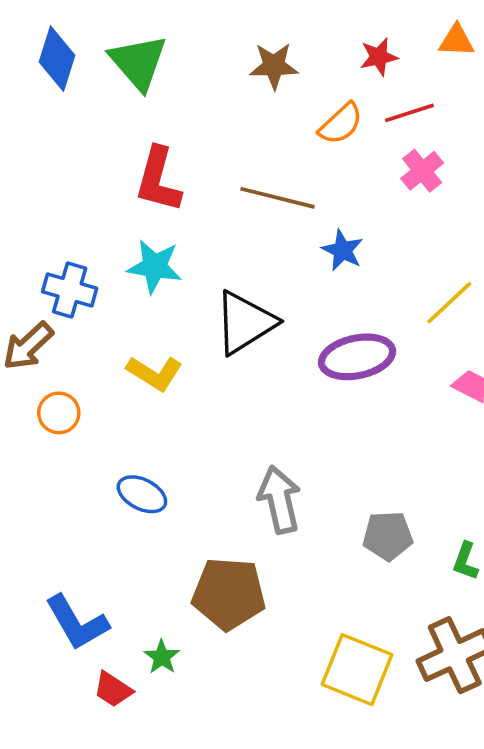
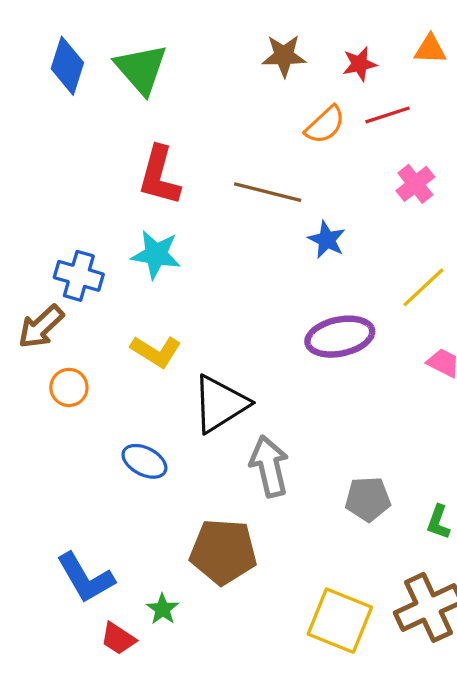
brown star: (274, 66) -> (284, 56), moved
pink cross: (422, 171) -> (415, 184), moved
black triangle: (245, 323) -> (220, 404), moved

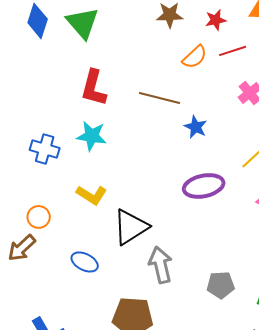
brown arrow: (41, 327) -> (22, 248), moved

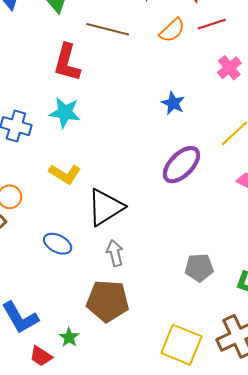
brown line: (160, 98) -> (108, 29), moved
purple ellipse: (204, 186) -> (181, 165), turned -33
gray arrow: (161, 265) -> (115, 253), moved, size x0.7

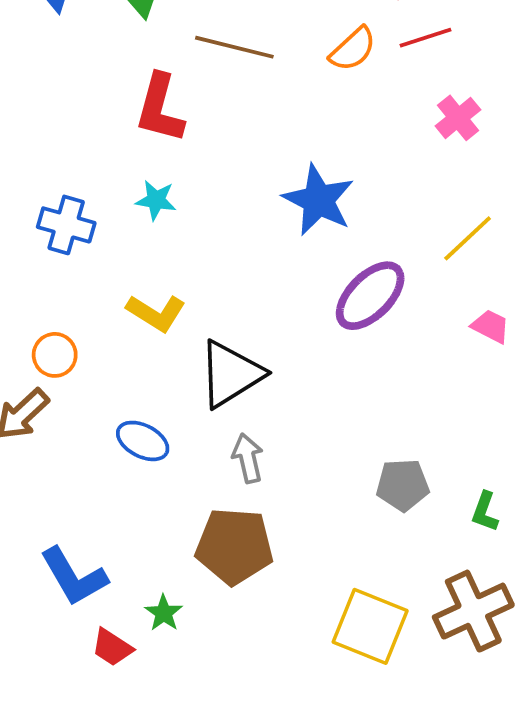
blue star: (173, 103) -> (318, 200), moved, size x1.6
cyan star: (65, 113) -> (156, 200), size x0.7

